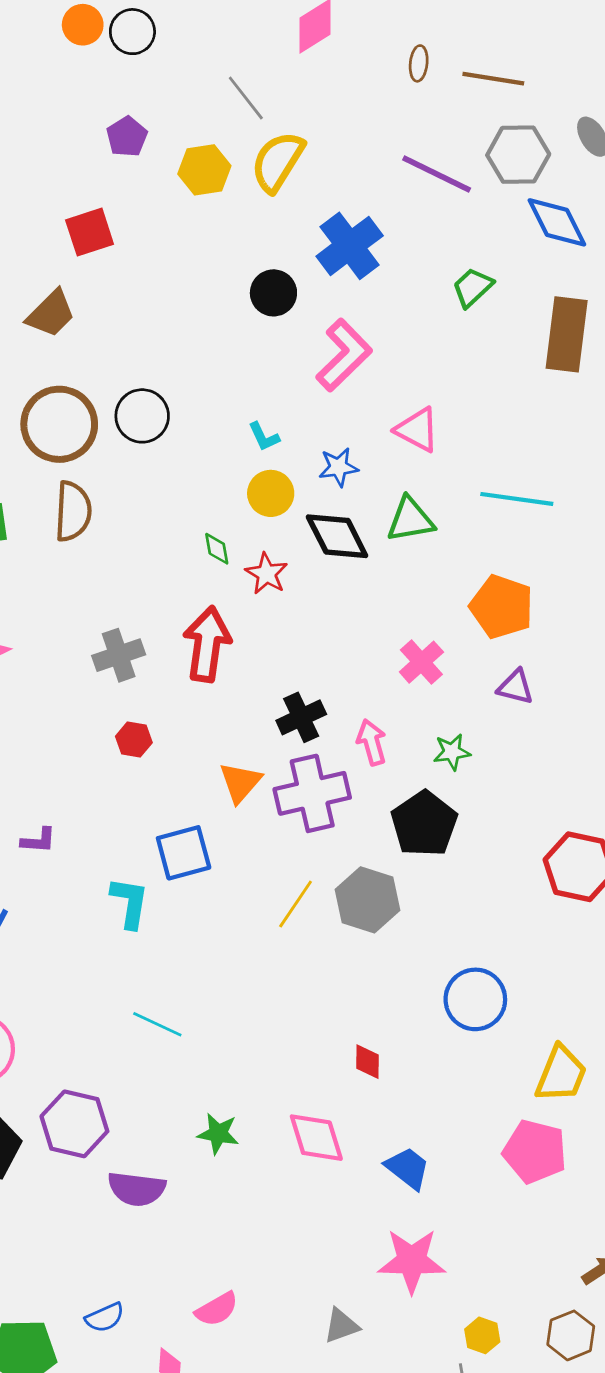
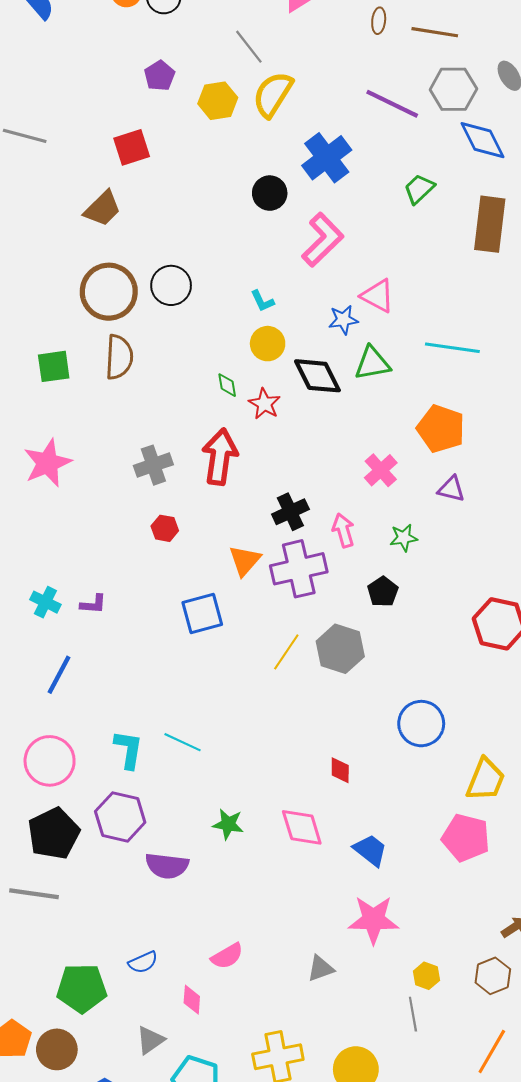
blue star: (338, 467) -> (343, 320), moved
black pentagon: (424, 824) -> (383, 592), size x0.6
cyan L-shape: (130, 903) -> (128, 749), moved

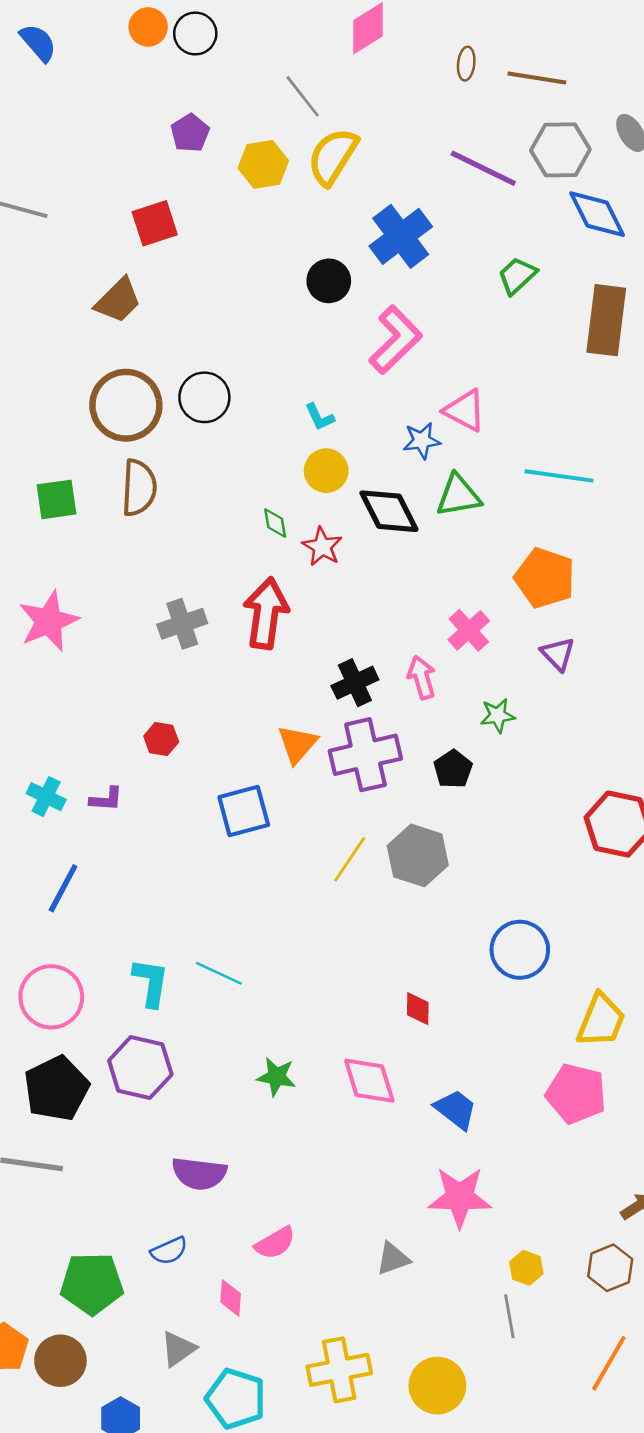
purple triangle: (451, 489) -> (558, 654), turned 32
red hexagon: (165, 528) -> (161, 739), moved
pink arrow: (343, 530) -> (422, 677), moved
black pentagon: (383, 592) -> (453, 769), moved
purple semicircle: (167, 866) -> (199, 1174), moved

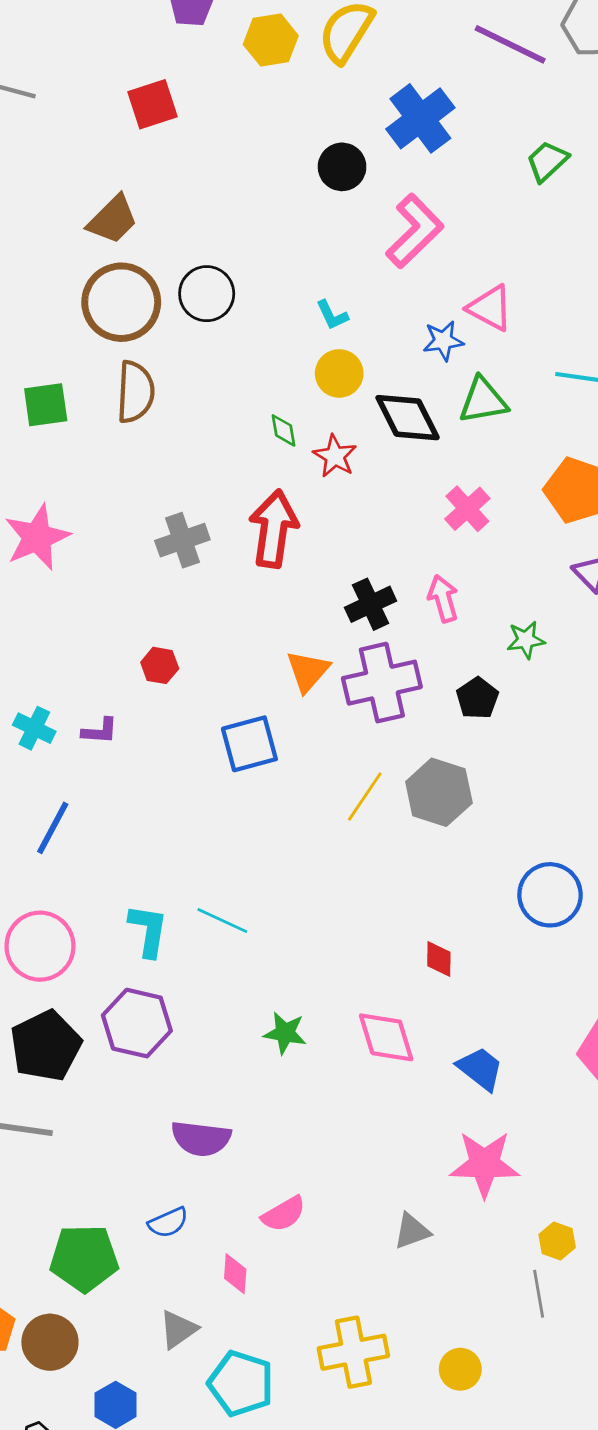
brown trapezoid: (118, 301) -> (113, 220), moved
pink cross: (469, 630) -> (467, 509), moved
yellow circle: (437, 1386) -> (460, 1369), size x0.7

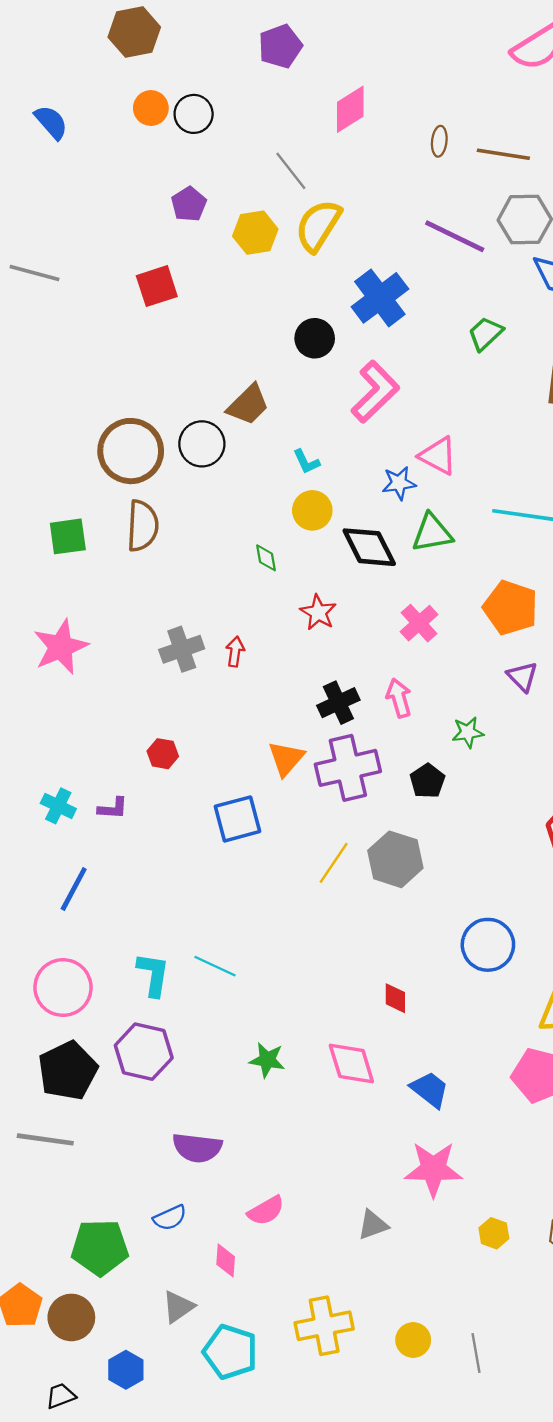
brown trapezoid: (113, 220) -> (248, 405), moved
red star: (335, 456) -> (318, 612), moved
red arrow: (274, 529) -> (235, 652), moved, size x0.5
gray line: (539, 1294) -> (476, 1353), moved

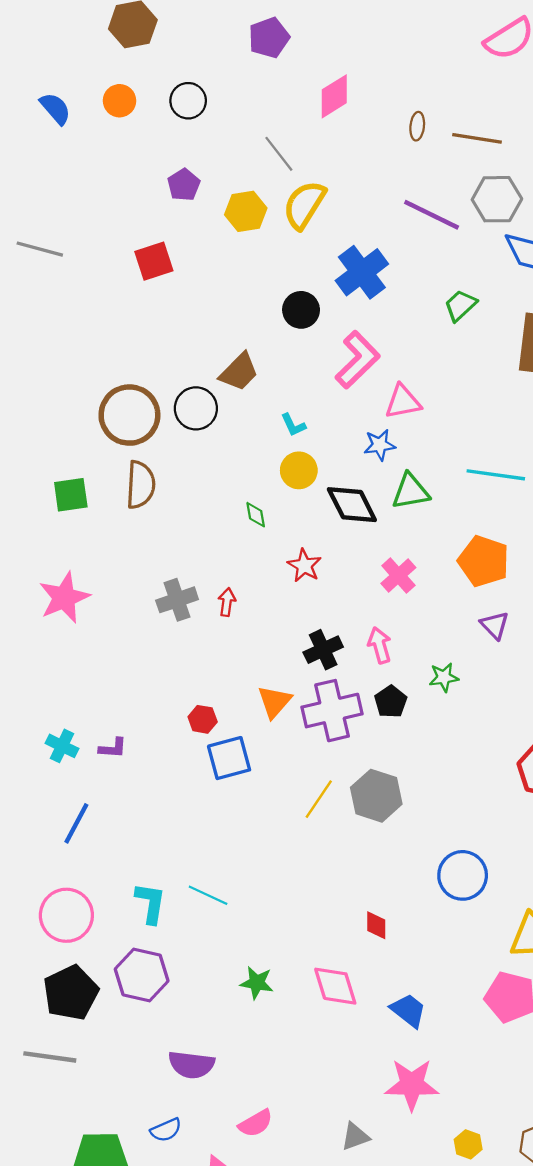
orange circle: (151, 108) -> (120, 101), moved
pink triangle: (438, 456) -> (403, 402), moved, turned -39
red hexagon: (163, 754) -> (203, 719), moved
black pentagon: (427, 781) -> (391, 702), moved

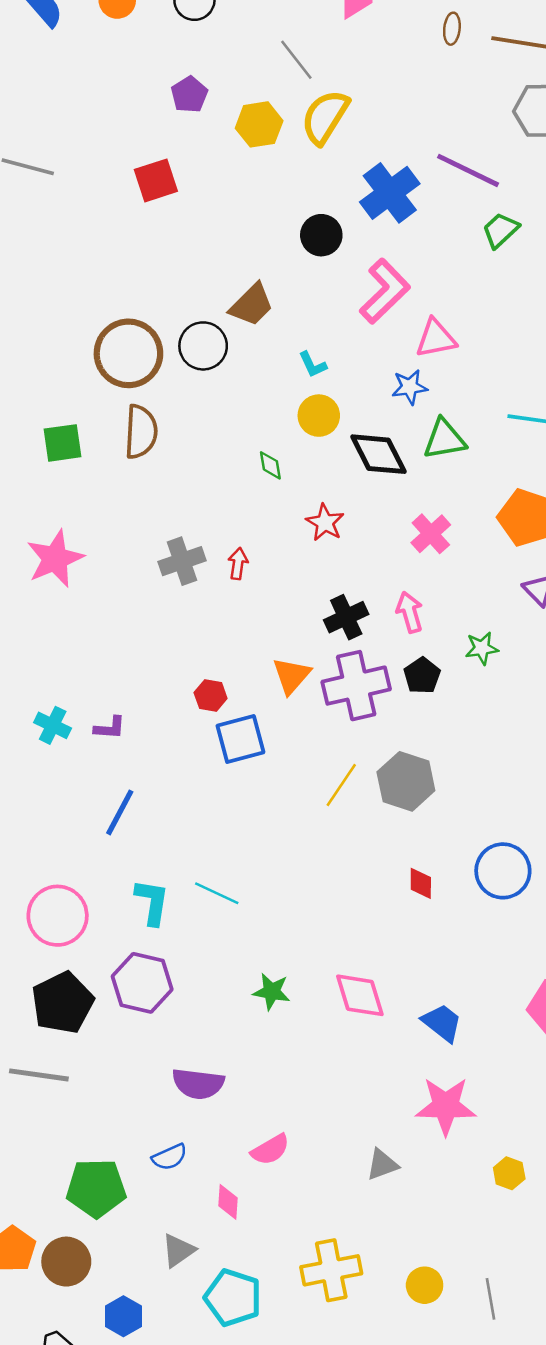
purple line: (432, 215) -> (468, 170), moved
blue line: (76, 823) -> (120, 812), moved
red diamond: (376, 925) -> (421, 883), moved

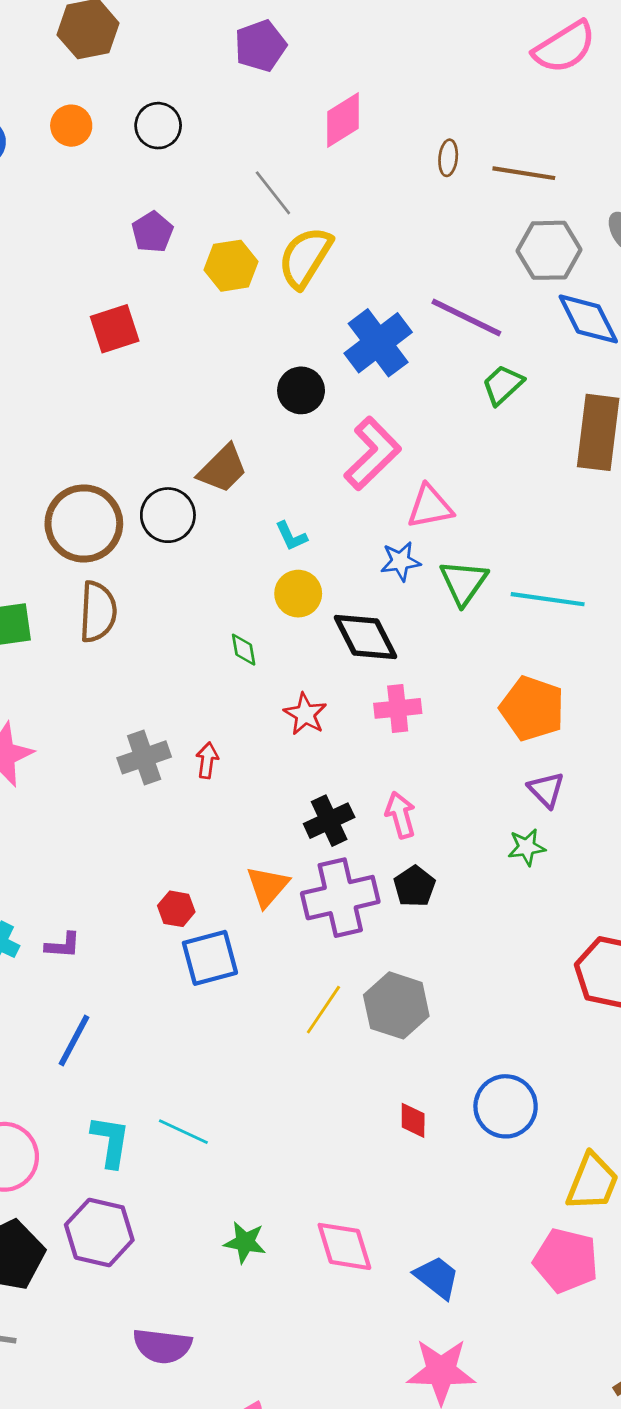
green triangle: (444, 439) -> (464, 582), moved, turned -45
pink cross: (431, 534) -> (398, 708), moved, turned 36
green star: (482, 648) -> (527, 847), moved

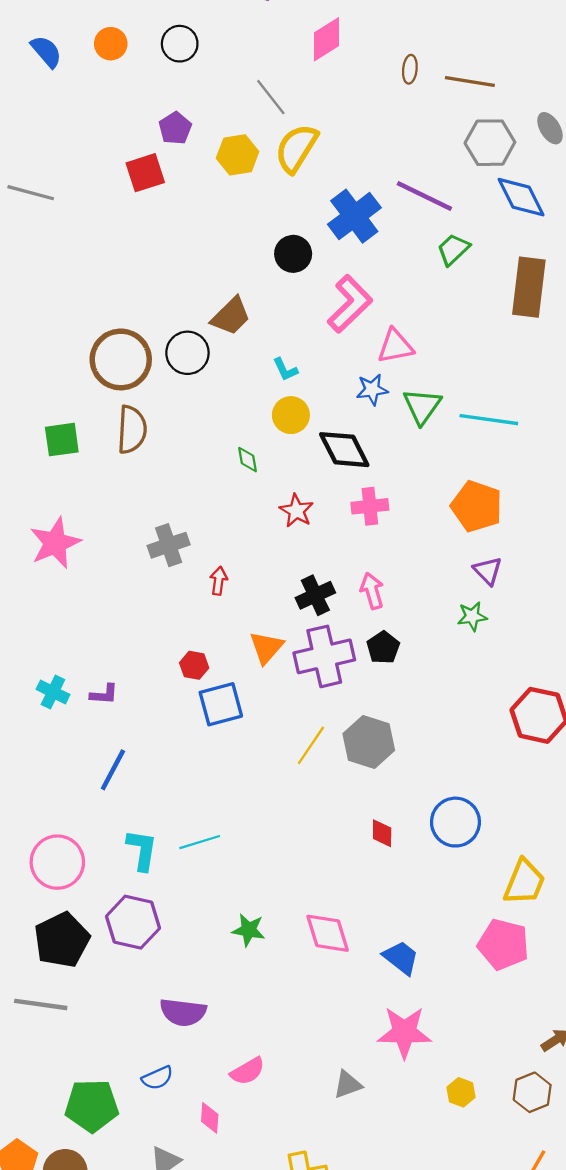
red square: (115, 329) -> (145, 173), moved
red arrow: (207, 760) -> (219, 581), moved
cyan line: (183, 1132) -> (200, 842), turned -42

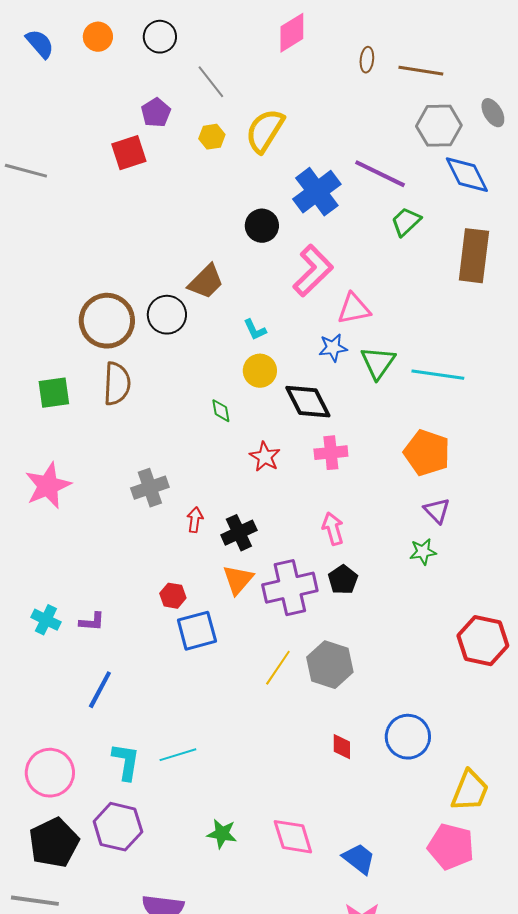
gray line: (271, 97) -> (211, 82), moved
yellow hexagon: (238, 155) -> (212, 137), size x0.7
black cross: (315, 595) -> (239, 533), moved

